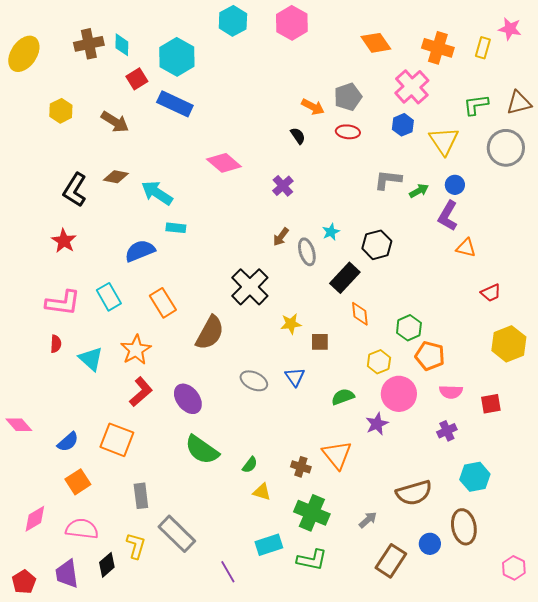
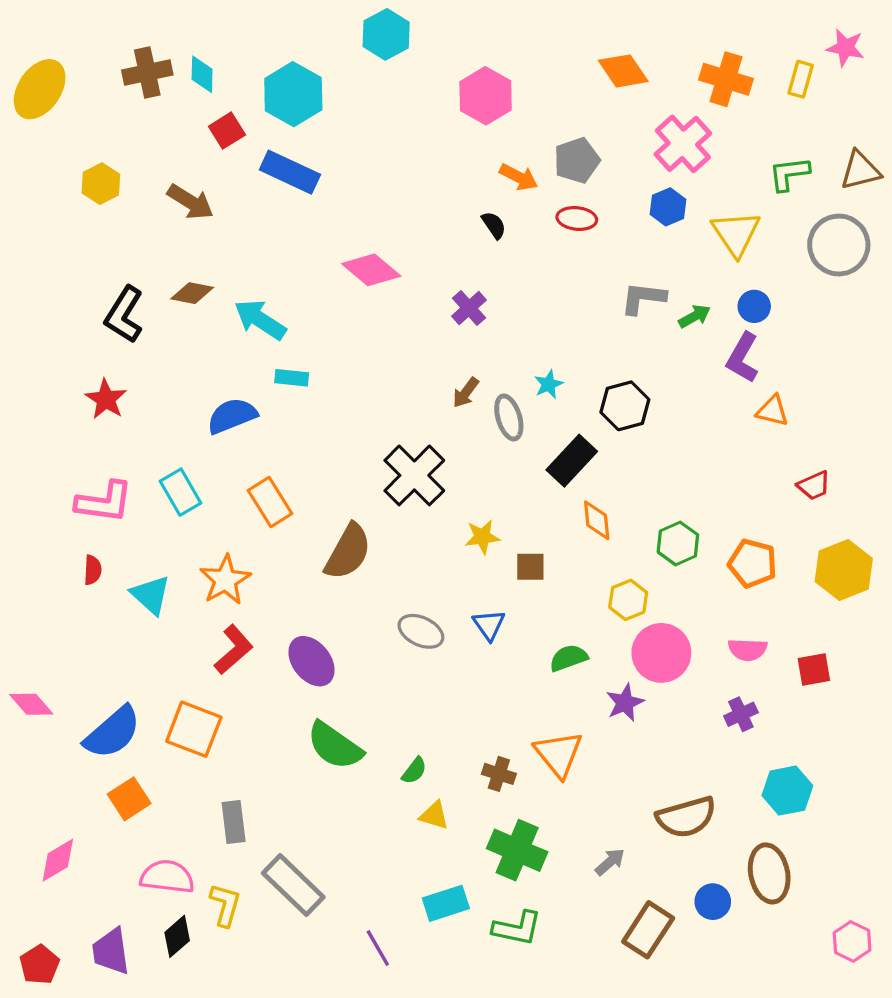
pink hexagon: (292, 23) -> (486, 96), moved
orange pentagon: (430, 356) -> (753, 563), moved
blue semicircle: (68, 442) -> (113, 732), size x1.6
pink semicircle: (82, 529) -> (167, 877), moved

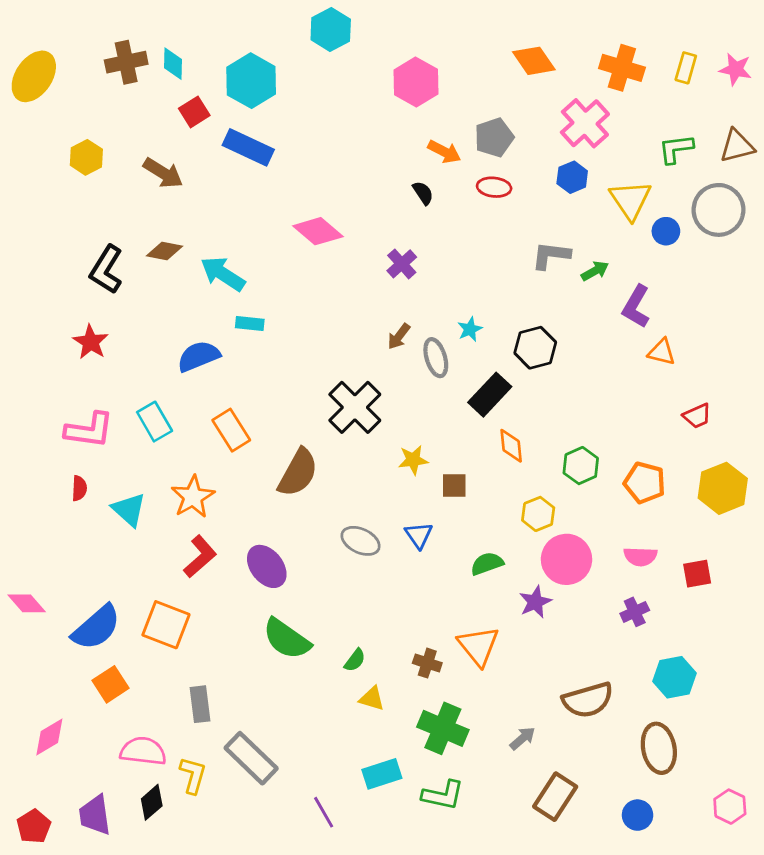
pink star: (845, 48) -> (736, 69), moved
blue circle: (754, 306) -> (666, 231), moved
blue circle: (713, 902) -> (638, 815), moved

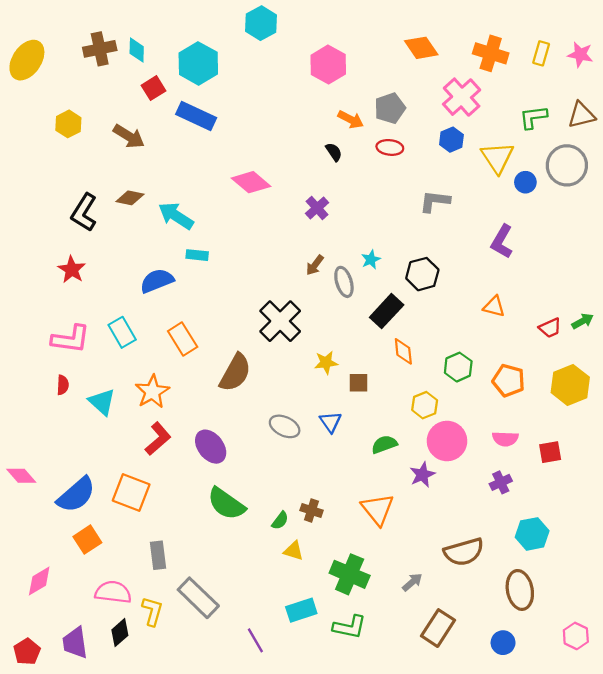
green arrow: (595, 271) -> (583, 321), moved
orange triangle: (662, 352) -> (494, 307), moved
brown cross: (427, 663) -> (311, 510), moved

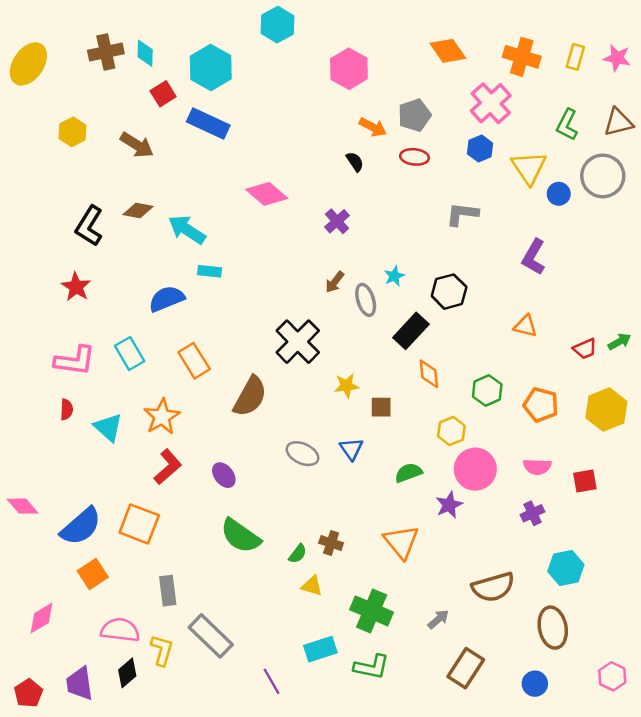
green L-shape: (533, 117) -> (567, 125), turned -56
purple ellipse: (211, 447) -> (224, 475), size x0.7

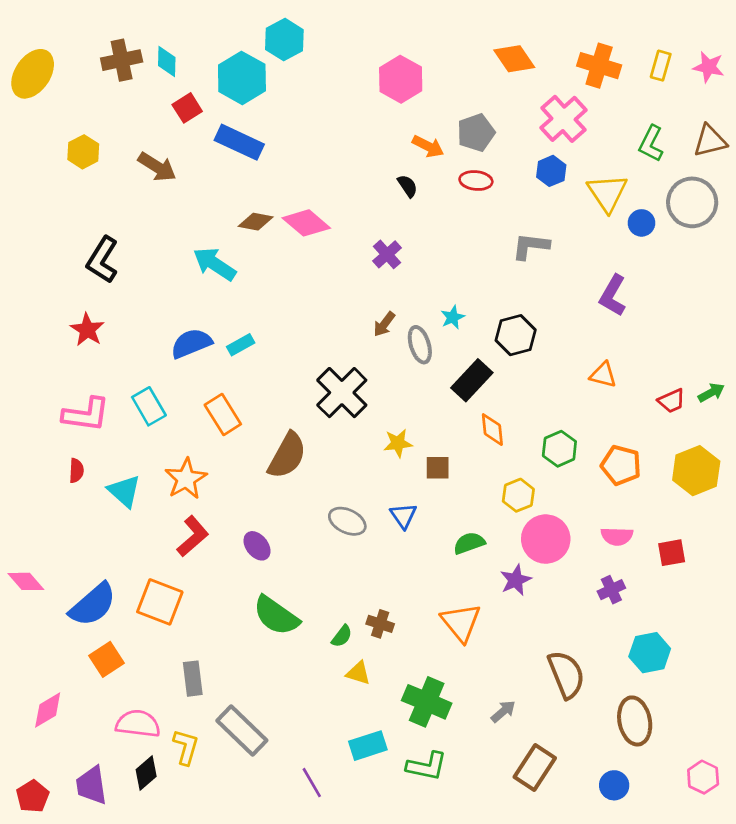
cyan hexagon: (277, 25) -> (284, 40), moved
brown diamond: (138, 211) -> (256, 222), moved
cyan rectangle: (210, 271) -> (241, 345), moved, turned -35
brown semicircle: (493, 587) -> (566, 674), turned -96

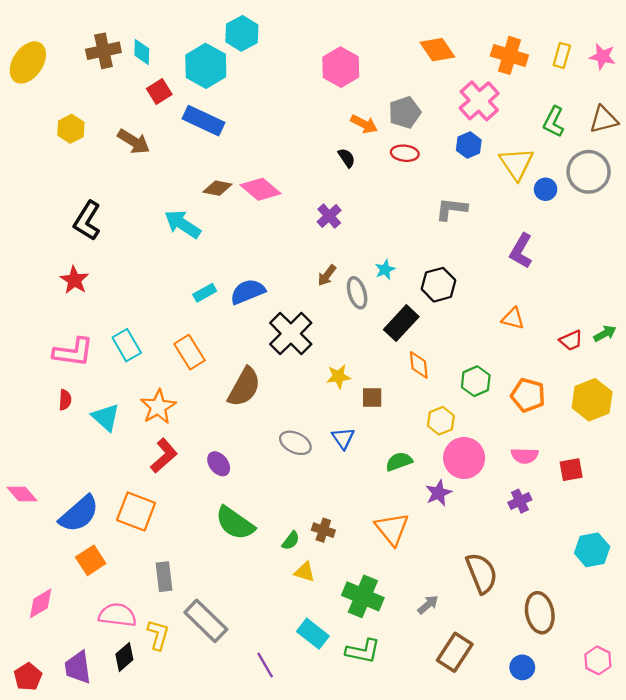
blue semicircle: (191, 343) -> (248, 292), moved
cyan hexagon: (650, 653) -> (592, 550), moved
cyan rectangle: (368, 746) -> (313, 634), turned 56

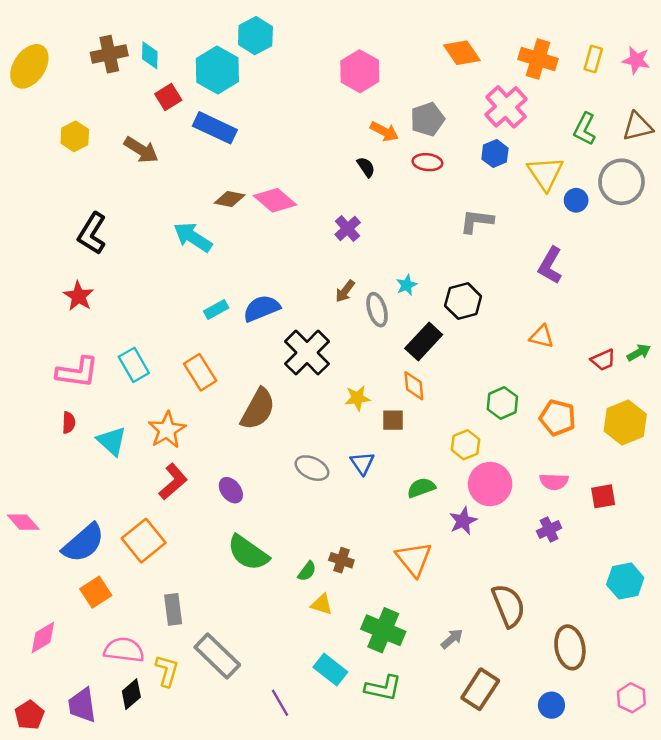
orange diamond: (419, 365) -> (414, 386), moved
orange square: (136, 511) -> (144, 541), turned 30

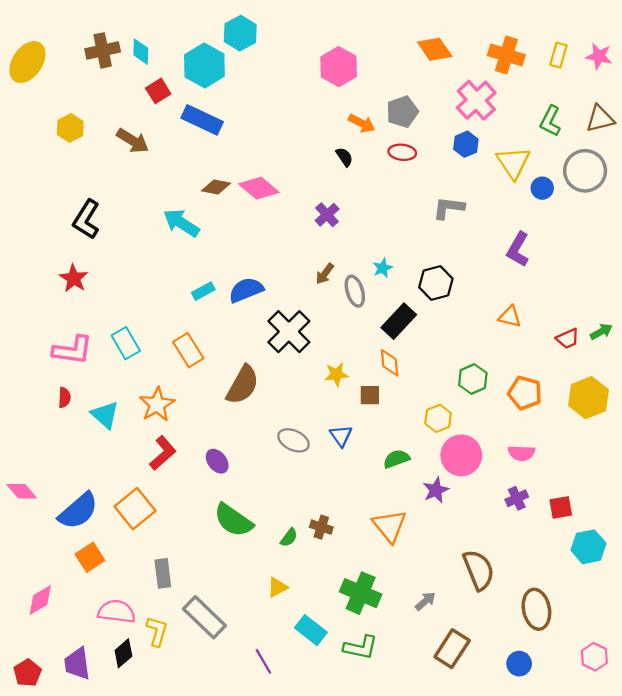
red square: (603, 496) -> (561, 507), moved
yellow triangle: (322, 604) -> (277, 587), moved, turned -45

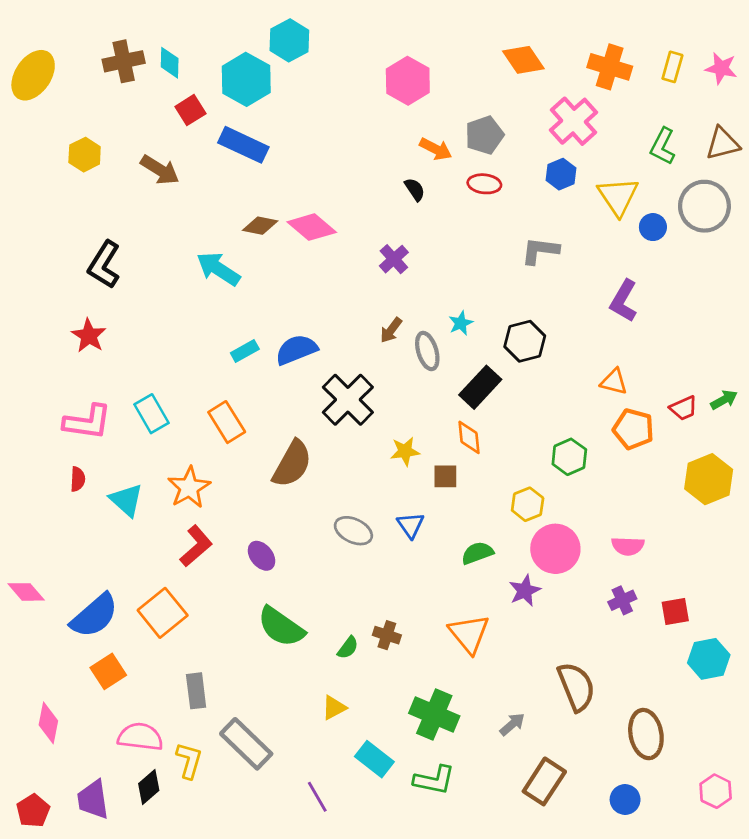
orange pentagon: (525, 393) -> (633, 429), moved
pink diamond: (40, 600) -> (48, 723), turned -48

